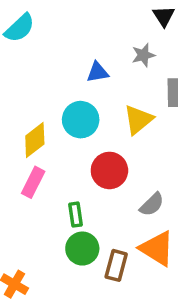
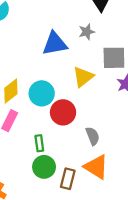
blue triangle: (98, 72) -> (55, 44), size x1.6
cyan circle: (81, 120) -> (42, 93), moved
gray semicircle: (152, 204) -> (93, 136), turned -66

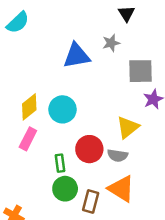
yellow triangle: (83, 77) -> (128, 127), moved
red circle: (63, 112) -> (89, 149), moved
gray semicircle: (93, 136) -> (117, 155), turned 120

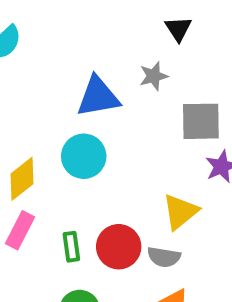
cyan circle: (63, 109) -> (84, 156), moved
green rectangle: (60, 163) -> (71, 247), moved

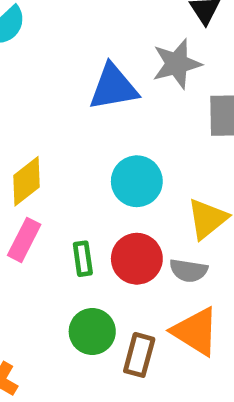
gray star: (154, 76) -> (177, 64), size x1.5
cyan circle: (84, 156) -> (137, 181), moved

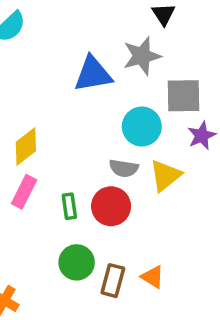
cyan circle: (137, 181) -> (142, 127), moved
gray semicircle: (188, 270) -> (124, 168), moved
orange triangle: (196, 332) -> (153, 277), moved, size x0.6

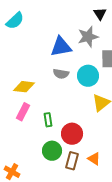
yellow diamond: (26, 146) -> (24, 87), turned 45
gray semicircle: (124, 168) -> (61, 74), moved
red circle: (111, 206) -> (72, 134), moved

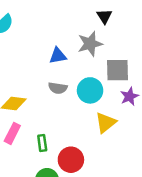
blue triangle: (61, 47) -> (58, 56), size x0.7

